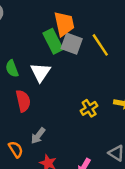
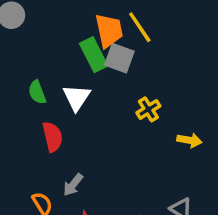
yellow line: (100, 45) -> (140, 27), moved
yellow cross: (89, 108) -> (148, 109), moved

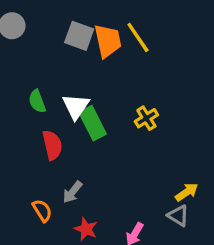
green rectangle: (94, 55) -> (93, 123), moved
gray square: (119, 58) -> (79, 36), moved
yellow arrow: (189, 140) -> (187, 192), moved, turned -45

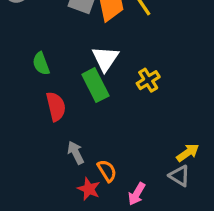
white triangle: (76, 106) -> (105, 59), moved
gray arrow: (72, 192) -> (76, 153), turned 115
orange semicircle: (42, 211) -> (107, 171), moved

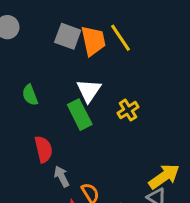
red semicircle: (56, 107) -> (44, 149), moved
yellow arrow: (188, 153) -> (164, 176), size x1.5

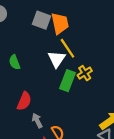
yellow line: (120, 38) -> (67, 48), moved
green rectangle: (80, 115) -> (67, 81), moved, turned 48
red semicircle: (44, 149) -> (24, 101), turned 36

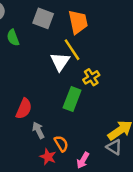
orange trapezoid: (60, 23) -> (78, 22), moved
green semicircle: (15, 62) -> (13, 38), moved
green rectangle: (67, 81) -> (72, 99), moved

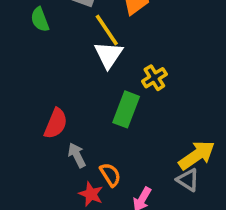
yellow line: (72, 50) -> (107, 30), moved

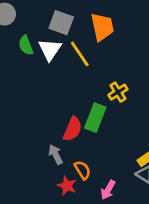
white triangle: (109, 55) -> (50, 50), moved
red semicircle: (56, 124) -> (73, 129), moved

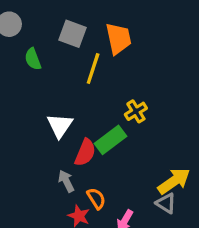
white triangle: (50, 50) -> (60, 126), moved
yellow line: (80, 54) -> (93, 69), turned 52
green rectangle: (95, 118) -> (111, 140), turned 32

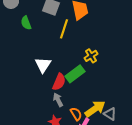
gray arrow: (66, 181) -> (58, 100), moved
yellow arrow: (174, 181) -> (95, 109), moved
orange semicircle: (96, 198) -> (76, 114), moved

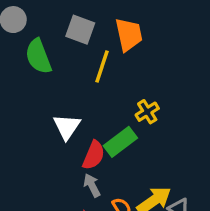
green semicircle: (26, 23) -> (38, 56), size x1.5

